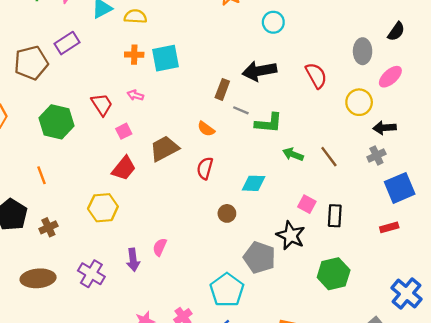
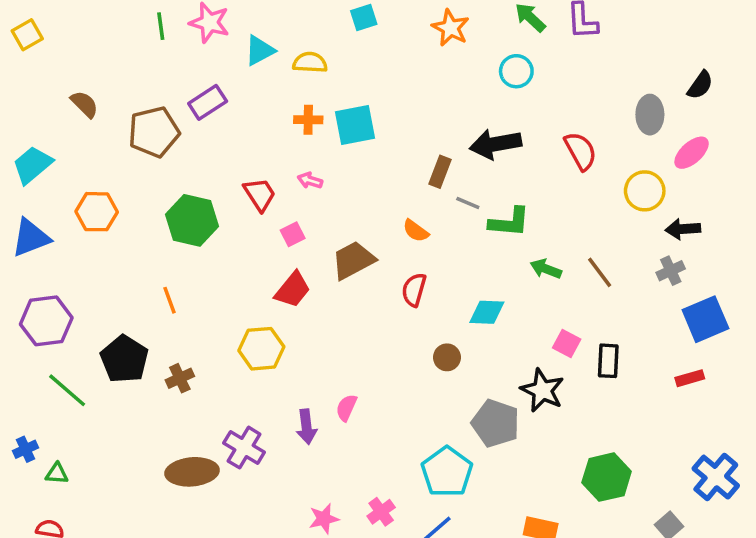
green hexagon: (334, 274) -> (607, 477), moved
brown ellipse: (38, 278) -> (192, 472), moved

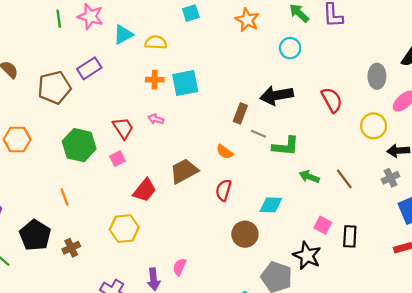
pink square: (293, 234) -> (117, 159), moved
brown circle: (447, 357) -> (245, 234), size x1.5

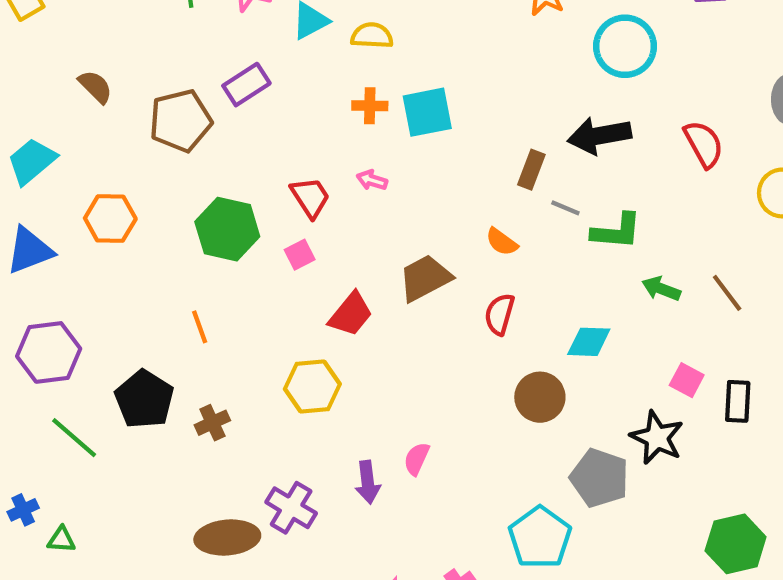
cyan circle: (290, 48) -> (625, 46), size x1.5

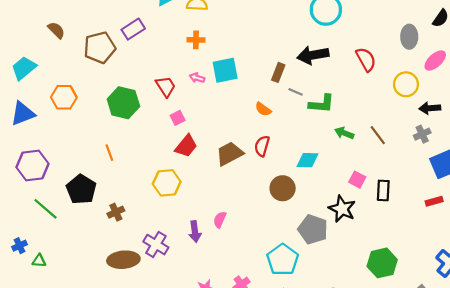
cyan square: (427, 112) -> (225, 70), moved
pink square: (300, 255) -> (178, 118), moved
brown trapezoid: (425, 278) -> (230, 154), moved
brown cross: (212, 423) -> (116, 212), moved

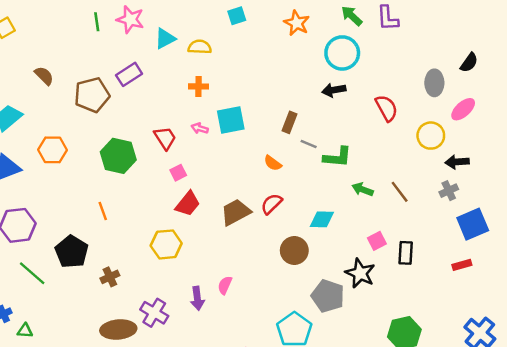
black arrow: (313, 55) -> (334, 90), moved, size x0.7
red semicircle: (262, 146) -> (272, 204), turned 30
pink square: (357, 180) -> (377, 241), turned 35

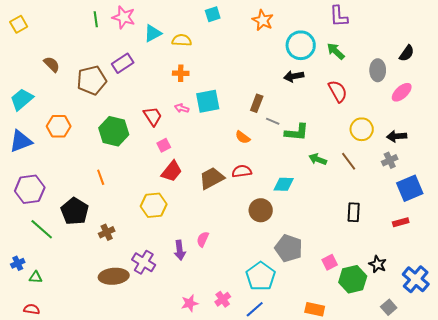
green arrow: (352, 16) -> (336, 51), moved
yellow circle: (431, 136) -> (362, 129), moved
red semicircle: (272, 204) -> (242, 171), turned 36
pink square: (377, 241) -> (330, 262), moved
black star: (360, 273) -> (378, 264), moved, size x0.7

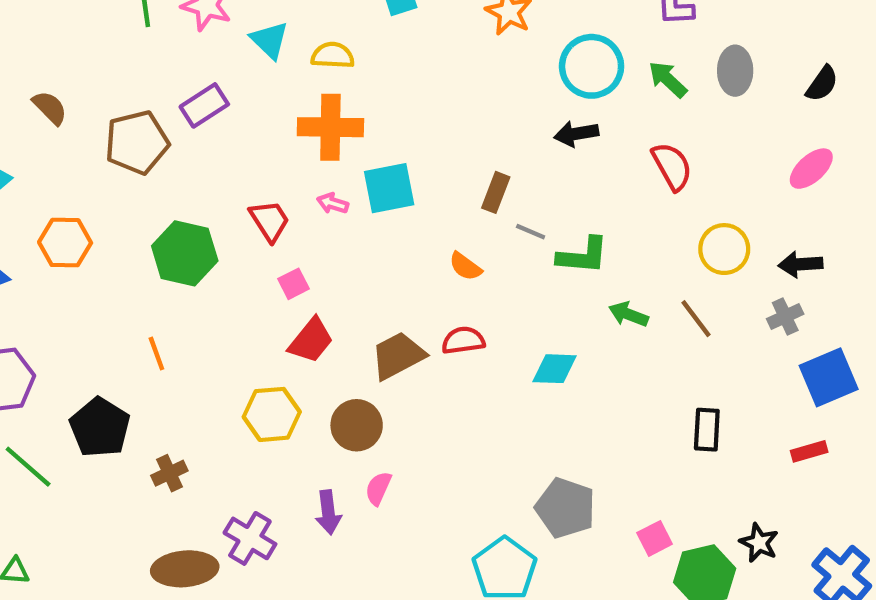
cyan triangle: (153, 33) -> (270, 40), turned -48
gray ellipse: (378, 70) -> (735, 71), moved
orange cross: (181, 73) -> (330, 127), size x1.8
brown circle: (261, 210) -> (357, 425), moved

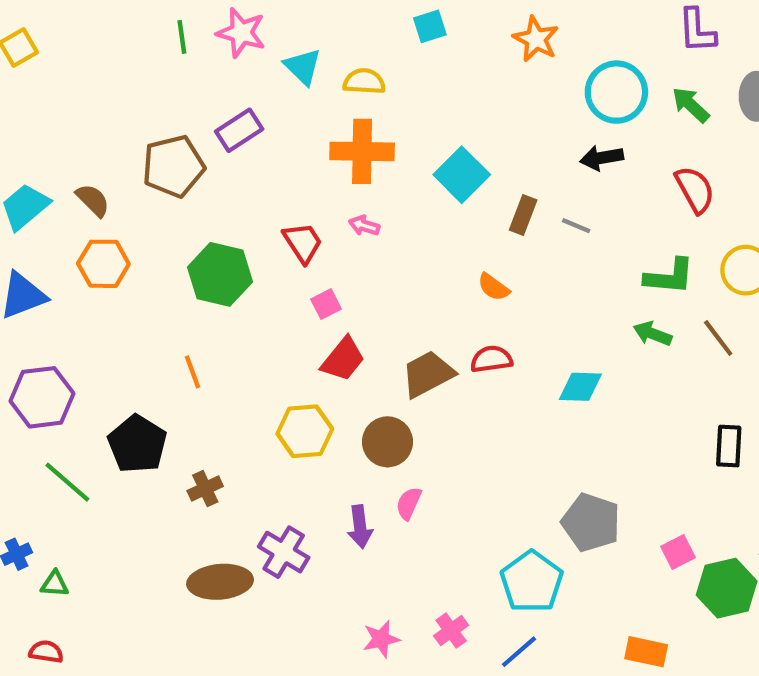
brown semicircle: (50, 108) -> (93, 200), moved
cyan square: (389, 188) -> (462, 175), moved, turned -34
gray line: (531, 232) -> (576, 226), moved
green L-shape: (583, 256) -> (669, 277), moved

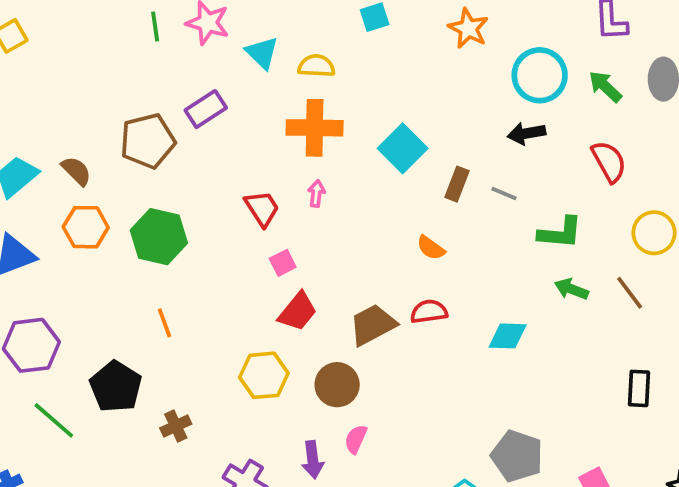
pink arrow: (364, 226) -> (316, 193), turned 80
green hexagon: (220, 274) -> (159, 237), moved
green L-shape: (669, 277) -> (560, 233), moved

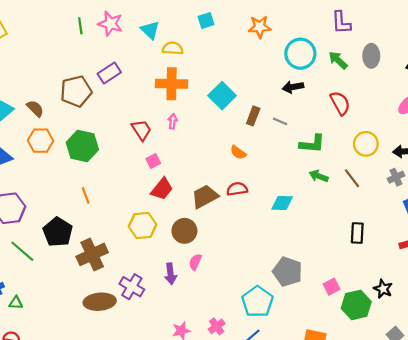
orange star: (468, 28) -> (260, 27), turned -30
cyan triangle: (262, 53) -> (150, 30), moved
brown cross: (176, 426) -> (92, 254), size x1.8

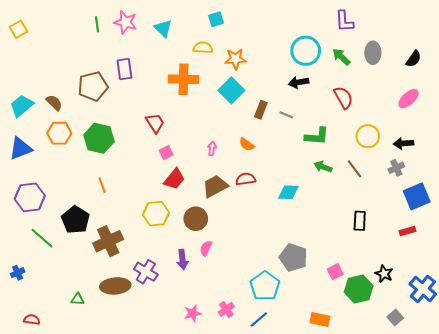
orange star: (260, 27) -> (235, 59), moved
yellow semicircle: (173, 48) -> (203, 48), moved
purple rectangle: (109, 73) -> (124, 69), turned -65
pink arrow: (173, 121) -> (212, 148), moved
green triangle: (16, 303) -> (78, 299), moved

